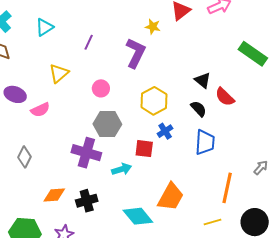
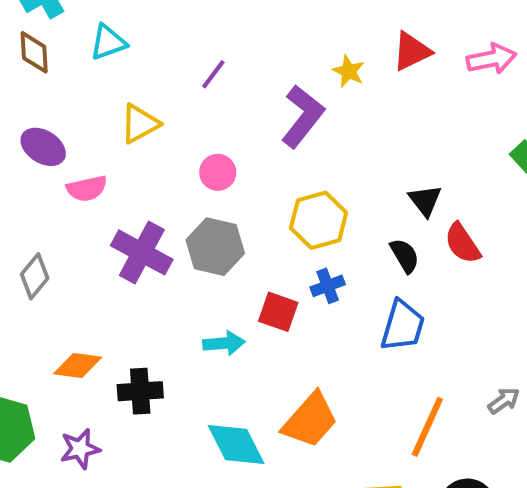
cyan triangle: (45, 27) -> (108, 42), moved
purple cross: (86, 153) -> (142, 252), moved

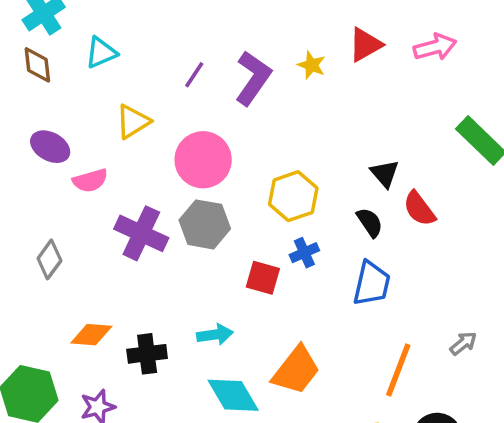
purple L-shape: (303, 116) -> (253, 78), moved
pink circle: (218, 172) -> (203, 160), size x1.8
cyan arrow: (224, 343) -> (215, 335), moved

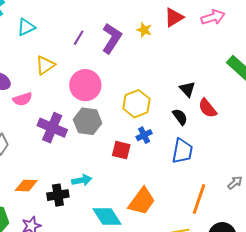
cyan arrow: (215, 335) -> (82, 180), moved

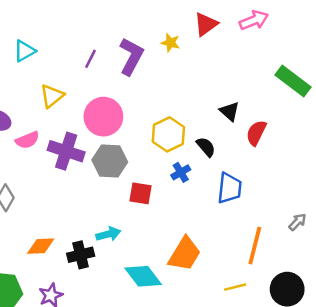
red semicircle: (207, 108) -> (256, 133), turned 70
black semicircle: (180, 117) -> (206, 147), moved
purple cross: (52, 128) -> (66, 151), moved
red square: (121, 150) -> (141, 193), moved

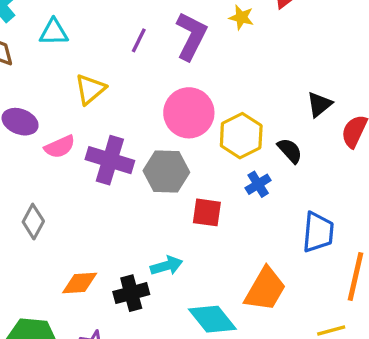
cyan triangle: (25, 51) -> (54, 32), turned 30
black triangle: (230, 111) -> (319, 104), turned 40
pink circle: (103, 117) -> (189, 113), moved
blue trapezoid: (229, 188) -> (318, 232), moved

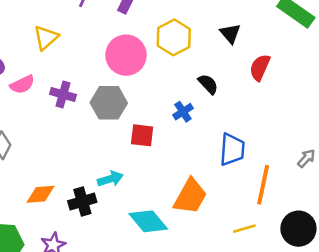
black triangle: (319, 104) -> (230, 33), moved, turned -30
yellow hexagon: (241, 136) -> (174, 37), moved
purple cross: (110, 160) -> (63, 94), size x0.7

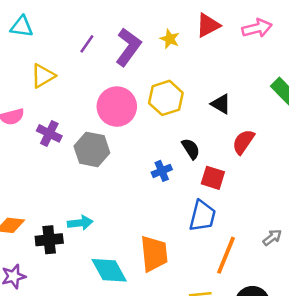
black triangle: (230, 33) -> (221, 104), turned -30
red square: (142, 135) -> (213, 178), moved
orange trapezoid: (190, 196) -> (154, 254), turned -45

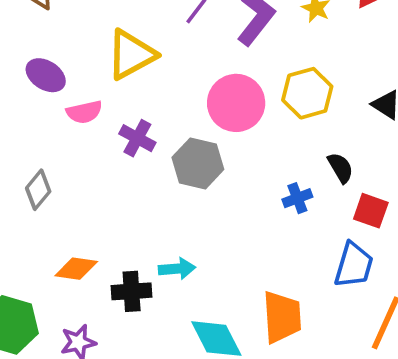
yellow triangle: (43, 76) -> (131, 55), size x1.4

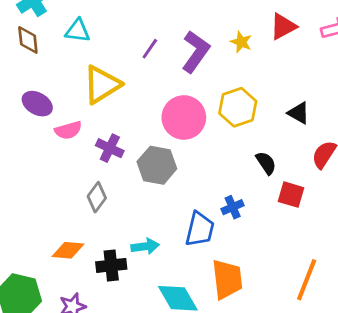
gray diamond: (38, 190) -> (97, 197), moved
blue cross: (297, 198) -> (233, 207), moved
blue trapezoid: (354, 265) -> (200, 229), moved

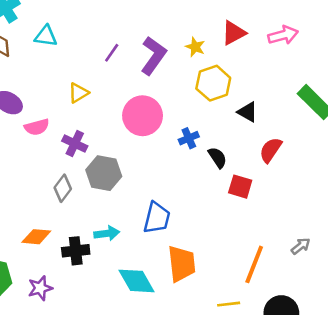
yellow triangle: (102, 85) -> (78, 93), moved, size x0.6
yellow hexagon: (238, 107) -> (213, 83), moved
gray hexagon: (157, 165) -> (104, 173), moved
blue cross: (233, 207) -> (189, 138), moved

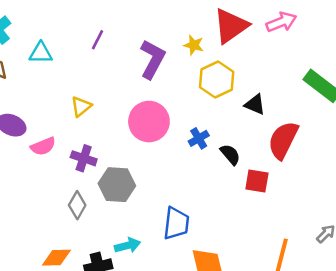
red triangle: (234, 33) -> (231, 26), size x1.4
purple line: (112, 53) -> (97, 40), moved
red semicircle: (271, 150) -> (283, 140), size x1.4

